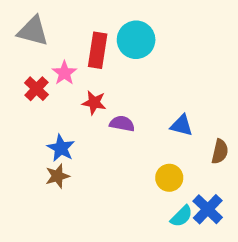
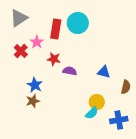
gray triangle: (33, 31) -> (19, 18), turned -48
blue cross: (208, 209) -> (119, 120), turned 36
cyan semicircle: (181, 216) -> (92, 113), moved

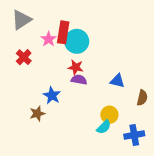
cyan circle: (78, 23) -> (77, 41), moved
pink star: (37, 42) -> (49, 39), moved
red star: (54, 59) -> (76, 67), moved
blue star: (35, 85) -> (52, 95), moved

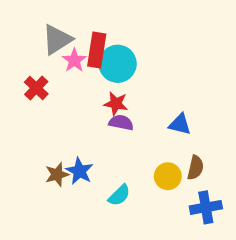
gray triangle: (21, 20) -> (57, 40), moved
blue star: (52, 95) -> (80, 171), moved
brown semicircle: (142, 98) -> (195, 168), moved
cyan semicircle: (104, 127) -> (119, 195), moved

